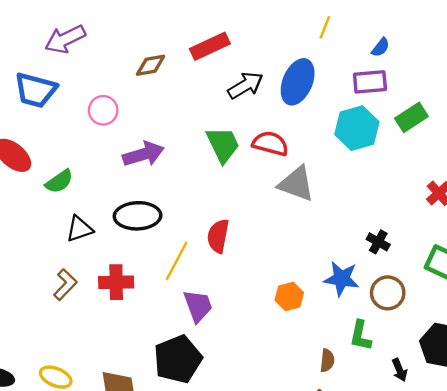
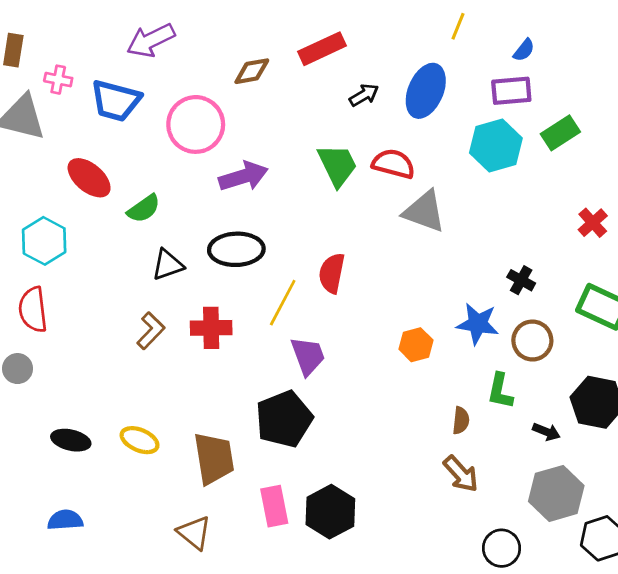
black arrow: (245, 85) -> (364, 95), size x0.7
pink circle: (103, 110) -> (196, 124), size x1.6
black arrow: (400, 370) -> (546, 432), turned -45

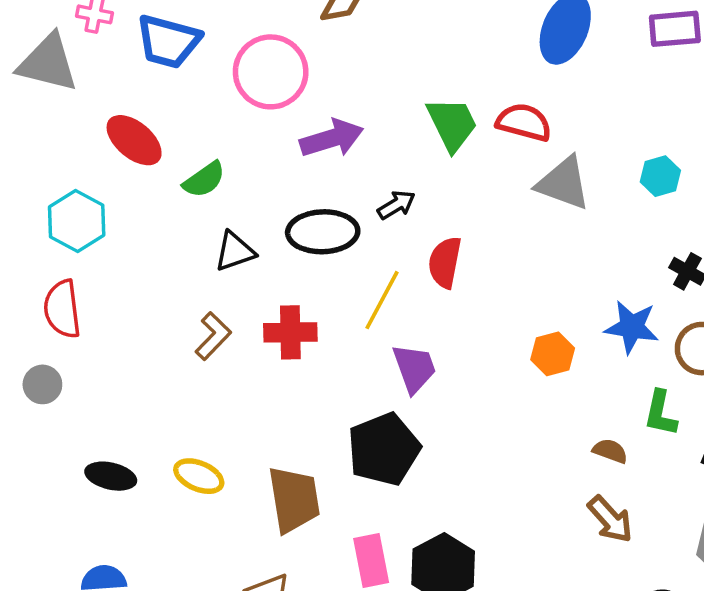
black arrow: (364, 95) -> (396, 205), moved
cyan hexagon: (496, 146) -> (660, 176), moved, size x0.6
brown semicircle: (461, 420) -> (610, 451), turned -76

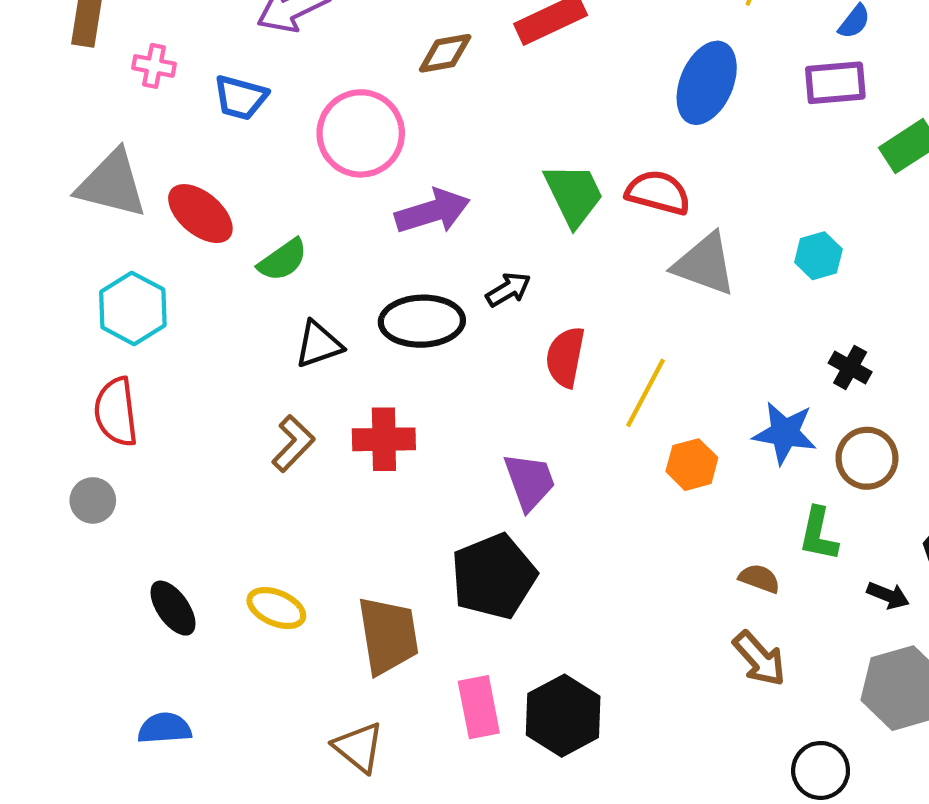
blue trapezoid: (168, 41) -> (240, 98), size x0.7
gray triangle: (48, 63) -> (112, 184), moved
yellow line: (382, 300) -> (645, 393), moved
black ellipse: (111, 476) -> (173, 608), turned 42

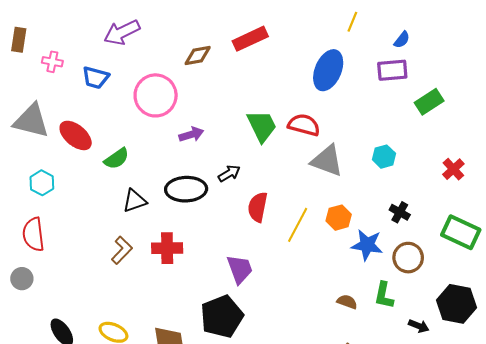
purple arrow: (432, 211) -> (191, 134), size x0.7
cyan hexagon: (133, 308) -> (42, 183), size x0.7
orange hexagon: (692, 465) -> (339, 218), moved
brown semicircle: (759, 578) -> (347, 302), moved

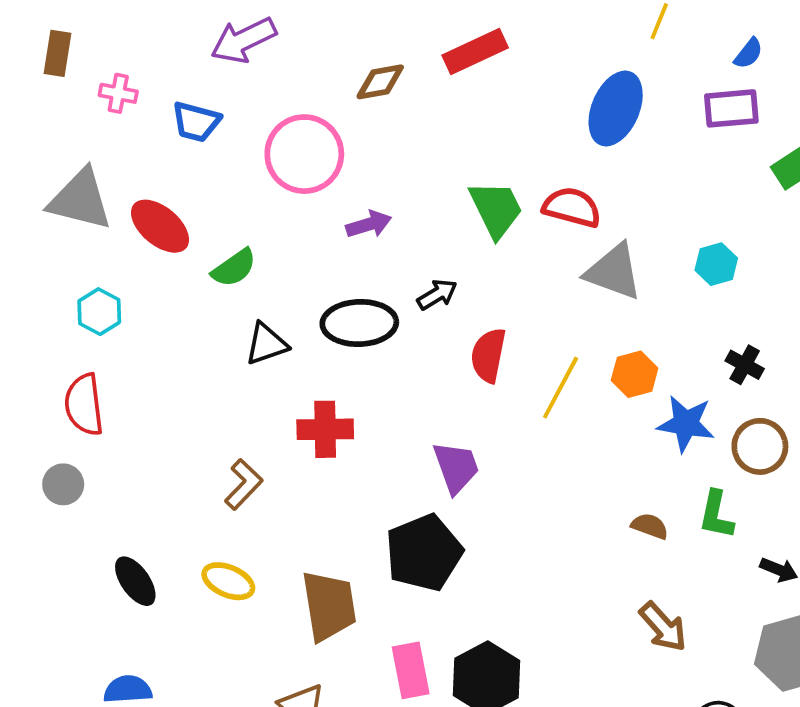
brown L-shape: (122, 250) -> (244, 484), moved

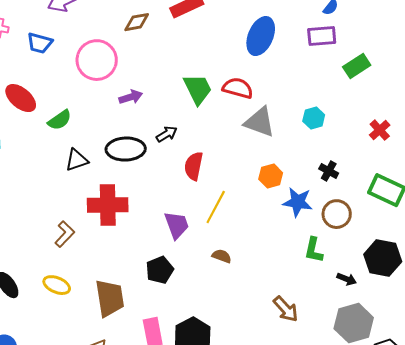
yellow line: (561, 388) -> (216, 207), moved
red cross: (325, 429) -> (108, 205), size x1.4
brown semicircle: (650, 526) -> (222, 256), moved
black pentagon: (424, 553) -> (160, 270), size x0.7

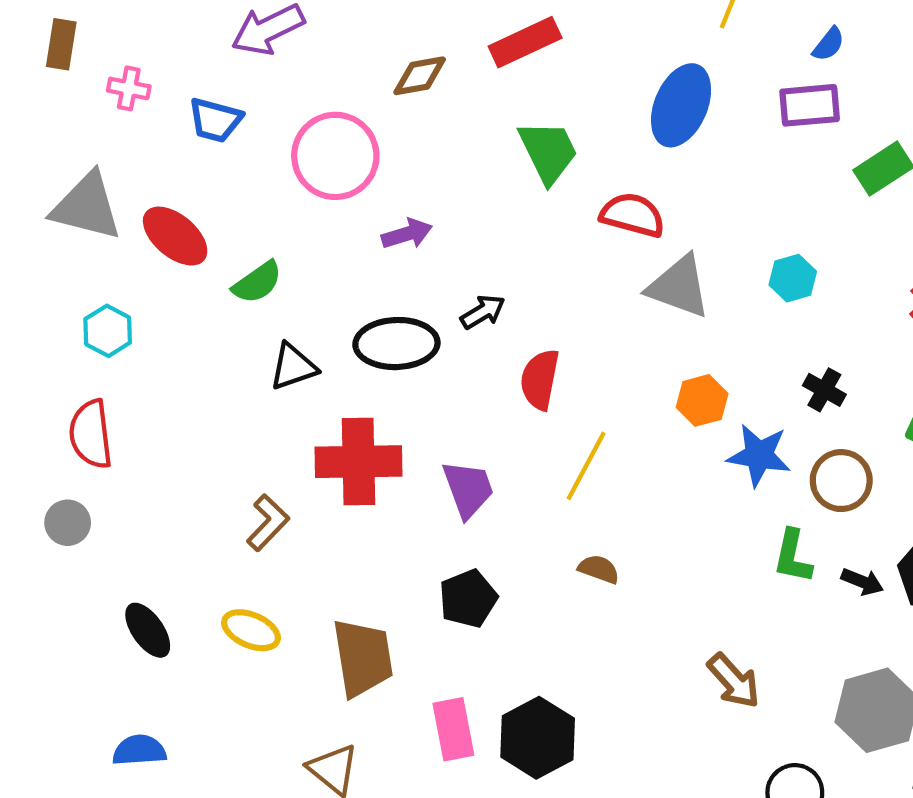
green trapezoid: (198, 89) -> (548, 152), moved
purple trapezoid: (177, 225) -> (468, 489), moved
black arrow: (347, 279) -> (862, 582), moved

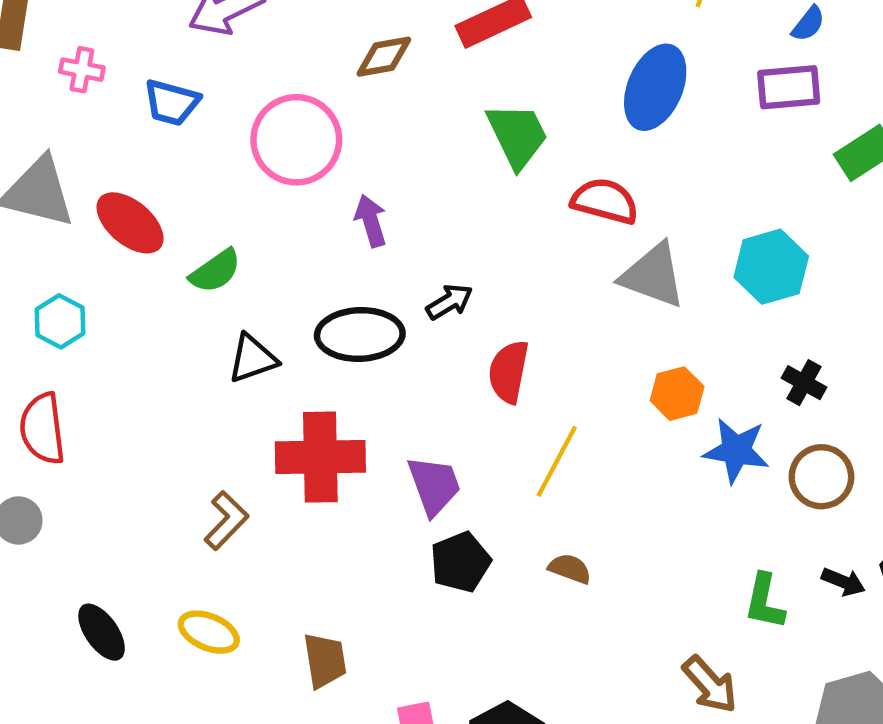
purple arrow: (407, 234) -> (371, 221), turned -90
cyan hexagon: (793, 278) -> (771, 267), size x1.5
green L-shape: (793, 556) -> (765, 601), moved
black pentagon: (468, 599) -> (460, 562), moved
brown trapezoid: (363, 658) -> (325, 661), size x0.7

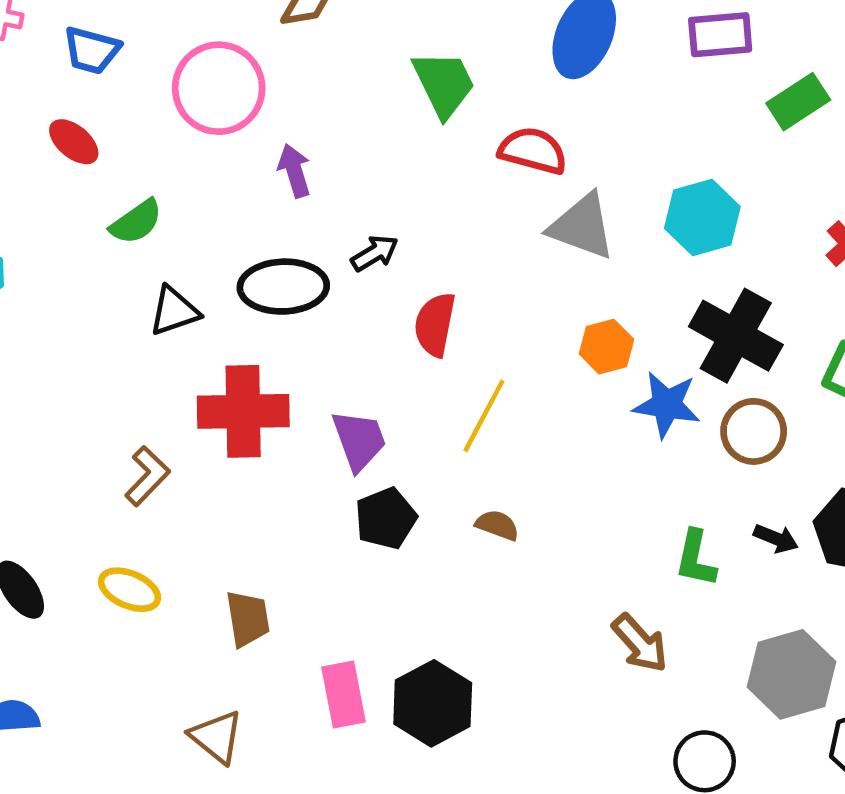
red ellipse: (130, 223) -> (74, 142), moved, size x0.7
black cross: (804, 383) -> (736, 336), size x2.0

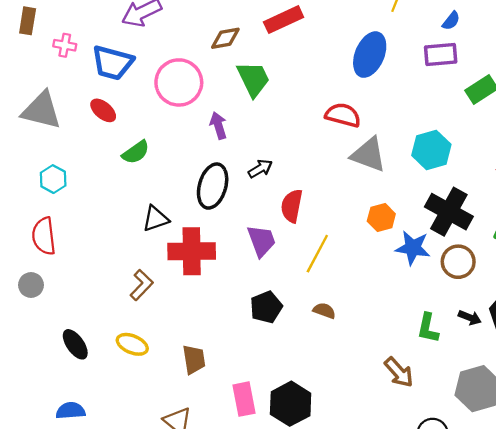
blue trapezoid: (92, 50) -> (112, 63), size x1.4
green trapezoid: (444, 84) -> (253, 79), moved
black ellipse: (283, 287) -> (213, 186), turned -72
black triangle: (174, 311) -> (156, 219), moved
purple trapezoid: (359, 440) -> (261, 241), moved

